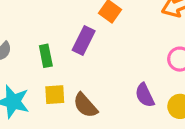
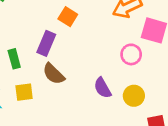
brown semicircle: (85, 105) -> (54, 74), moved

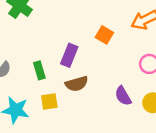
orange square: (68, 17) -> (104, 35), moved
brown semicircle: (54, 74) -> (77, 84), turned -60

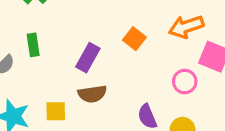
green rectangle: (39, 70) -> (33, 45), moved

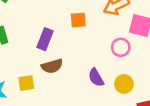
orange square: (134, 39) -> (78, 20), turned -35

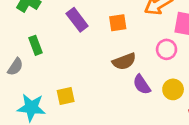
purple rectangle: (45, 39) -> (77, 20), moved, turned -55
brown semicircle: (52, 66) -> (124, 61), moved

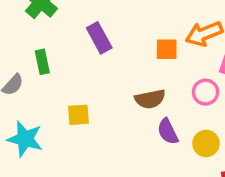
orange square: (118, 23) -> (167, 49), moved
yellow square: (66, 96) -> (79, 115), moved

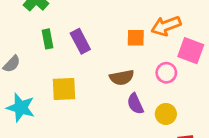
purple rectangle: (99, 38) -> (80, 41), moved
green rectangle: (42, 62) -> (48, 39), moved
yellow square: (79, 115) -> (64, 89), size x1.4

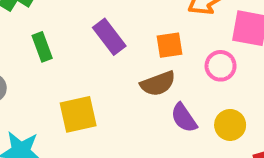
orange square: (136, 38) -> (169, 45), moved
purple rectangle: (80, 41) -> (109, 37), moved

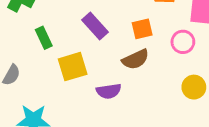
yellow square: (78, 114) -> (73, 67), moved
purple semicircle: (184, 118) -> (109, 91), moved, turned -60

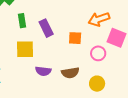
green rectangle: (44, 38) -> (22, 21), moved
brown semicircle: (135, 59) -> (70, 73), moved

